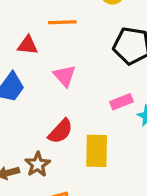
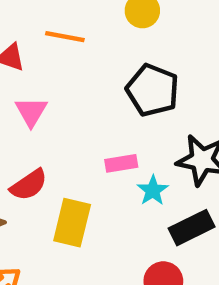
pink triangle: (65, 76) -> (31, 112), moved

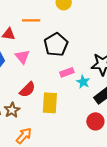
black pentagon: (152, 90) -> (56, 45), moved, turned 30

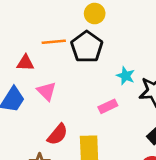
black pentagon: (56, 45) -> (87, 47), moved
cyan star: (83, 82) -> (126, 76), moved

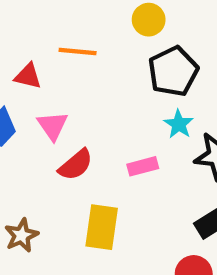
black pentagon: (87, 47) -> (173, 71), moved
red semicircle: (57, 134) -> (76, 165), moved

